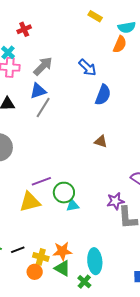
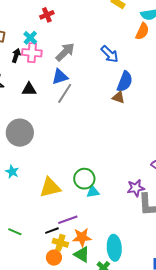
brown triangle: (101, 141) -> (118, 97), moved
purple line: (41, 181) -> (68, 220), moved
black line: (18, 250) -> (52, 231), moved

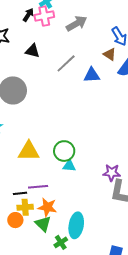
pink cross: (32, 53) -> (44, 16), turned -30
blue triangle: (60, 77) -> (92, 75), moved
brown triangle: (118, 97) -> (110, 54), moved
yellow cross: (60, 243) -> (25, 207), turned -35

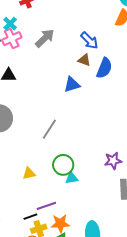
gray line: (66, 63) -> (49, 129), moved
yellow triangle: (29, 151) -> (29, 174), size x0.6
purple star: (112, 173) -> (113, 161), moved

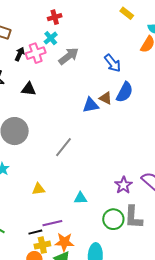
cyan cross: (10, 24) -> (51, 38), moved
brown triangle: (84, 60) -> (106, 98), moved
purple star: (113, 161) -> (123, 185), turned -30
green circle: (63, 165) -> (113, 219), moved

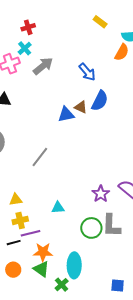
yellow cross: (42, 245) -> (20, 220), moved

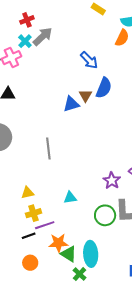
gray arrow: (43, 66) -> (43, 36), moved
brown triangle: (81, 107) -> (85, 96), turned 40
gray line: (40, 157) -> (48, 148), turned -40
green triangle: (41, 269) -> (69, 254), moved

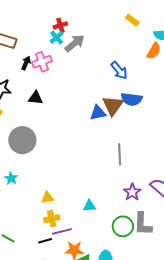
cyan cross: (25, 41) -> (57, 37), moved
blue semicircle: (104, 88) -> (132, 99), turned 70
brown triangle: (85, 96) -> (113, 106), size x1.6
gray line: (48, 148) -> (120, 154), moved

